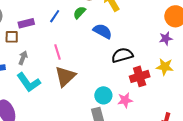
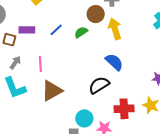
blue semicircle: (103, 31) -> (114, 62), moved
pink line: (58, 52) -> (40, 64), moved
black semicircle: (122, 55) -> (99, 85), moved, turned -30

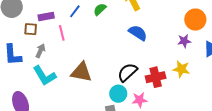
pink line: (40, 64) -> (62, 33), moved
black semicircle: (99, 85) -> (127, 72), moved
brown triangle: (52, 91) -> (81, 72), turned 50

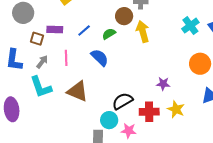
pink line: (62, 33) -> (66, 58), moved
blue semicircle: (138, 33) -> (100, 58), moved
purple star: (184, 41) -> (163, 84), moved

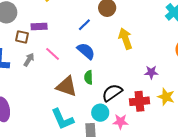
blue line: (84, 30) -> (84, 25), moved
yellow arrow: (143, 32) -> (125, 39), moved
green semicircle: (109, 34) -> (89, 77), moved, turned -56
pink line: (66, 58) -> (53, 54), turned -42
cyan L-shape: (41, 87) -> (62, 119), moved

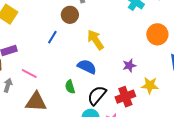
blue semicircle: (86, 51) -> (87, 67), moved
brown triangle: (67, 86) -> (36, 102), moved

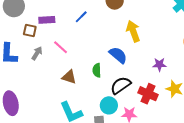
blue line: (52, 37) -> (81, 17), moved
red cross: (125, 97) -> (148, 94), turned 30
brown triangle: (36, 102) -> (69, 77), moved, size x0.7

